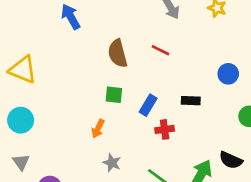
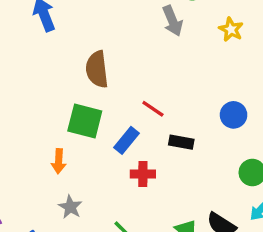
red line: (160, 50) -> (153, 109), moved
green square: (114, 95) -> (85, 121), size x1.5
orange arrow: (98, 129) -> (59, 161), turned -30

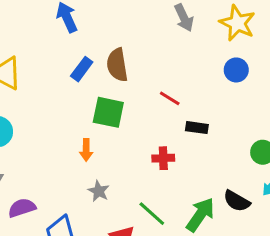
yellow star: (231, 29) -> (237, 23), size x1.6
blue circle: (234, 115) -> (236, 70), moved
blue rectangle: (126, 140) -> (82, 69), moved

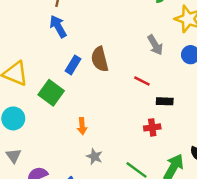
gray arrow: (184, 18) -> (155, 45), moved
green square: (108, 112) -> (51, 93), moved, turned 30
red cross: (163, 158) -> (152, 127), moved

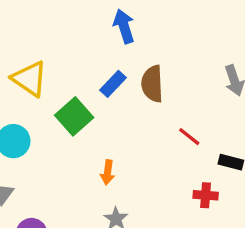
blue arrow: (58, 26) -> (124, 26), moved
red line: (142, 81) -> (189, 137), moved

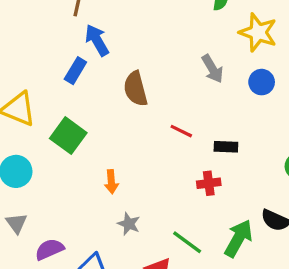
blue rectangle: (113, 84) -> (75, 71), moved

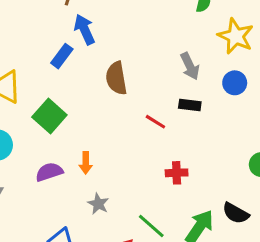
black rectangle: (226, 147) -> (190, 105), moved
purple semicircle: (49, 249) -> (49, 172), moved

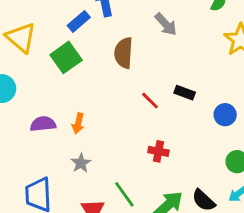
gray arrow: (190, 66) -> (166, 24), moved, turned -30
blue circle: (235, 83) -> (225, 115), moved
green square: (49, 116) -> (66, 57), moved

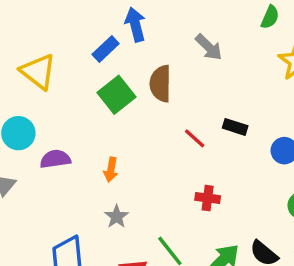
green square: (66, 57) -> (117, 95), moved
purple semicircle: (43, 124) -> (55, 159), moved

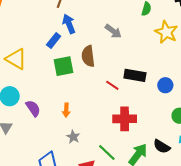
green square: (117, 95) -> (64, 66), turned 35
black rectangle: (235, 127) -> (135, 75), size x1.5
purple semicircle: (55, 159) -> (33, 108), turned 72
red cross: (208, 198) -> (125, 119), size x1.6

